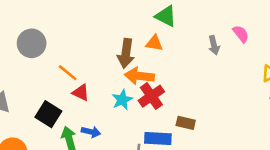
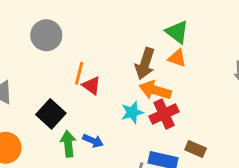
green triangle: (166, 16) -> (177, 32), moved
orange line: (68, 73) -> (79, 73), turned 55
red triangle: (81, 93) -> (92, 85), moved

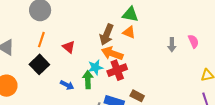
green triangle: (177, 32) -> (130, 14), turned -30
orange line: (79, 73) -> (41, 40), moved
green arrow: (68, 144) -> (88, 80), moved

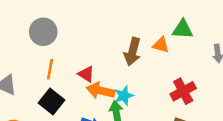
green triangle: (130, 14) -> (183, 29), moved
orange arrow: (112, 53) -> (101, 91), moved
red cross: (117, 70) -> (183, 91), moved

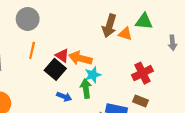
brown arrow: (132, 52) -> (109, 26), moved
orange arrow: (101, 91) -> (80, 58), moved
black square: (52, 101) -> (55, 69), moved

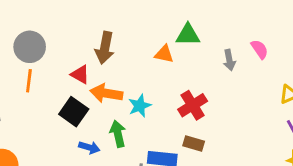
brown arrow: (109, 26) -> (105, 48), moved
orange line: (32, 50) -> (29, 81), moved
red triangle: (62, 56) -> (80, 74), moved
cyan star: (93, 75) -> (140, 106), moved

